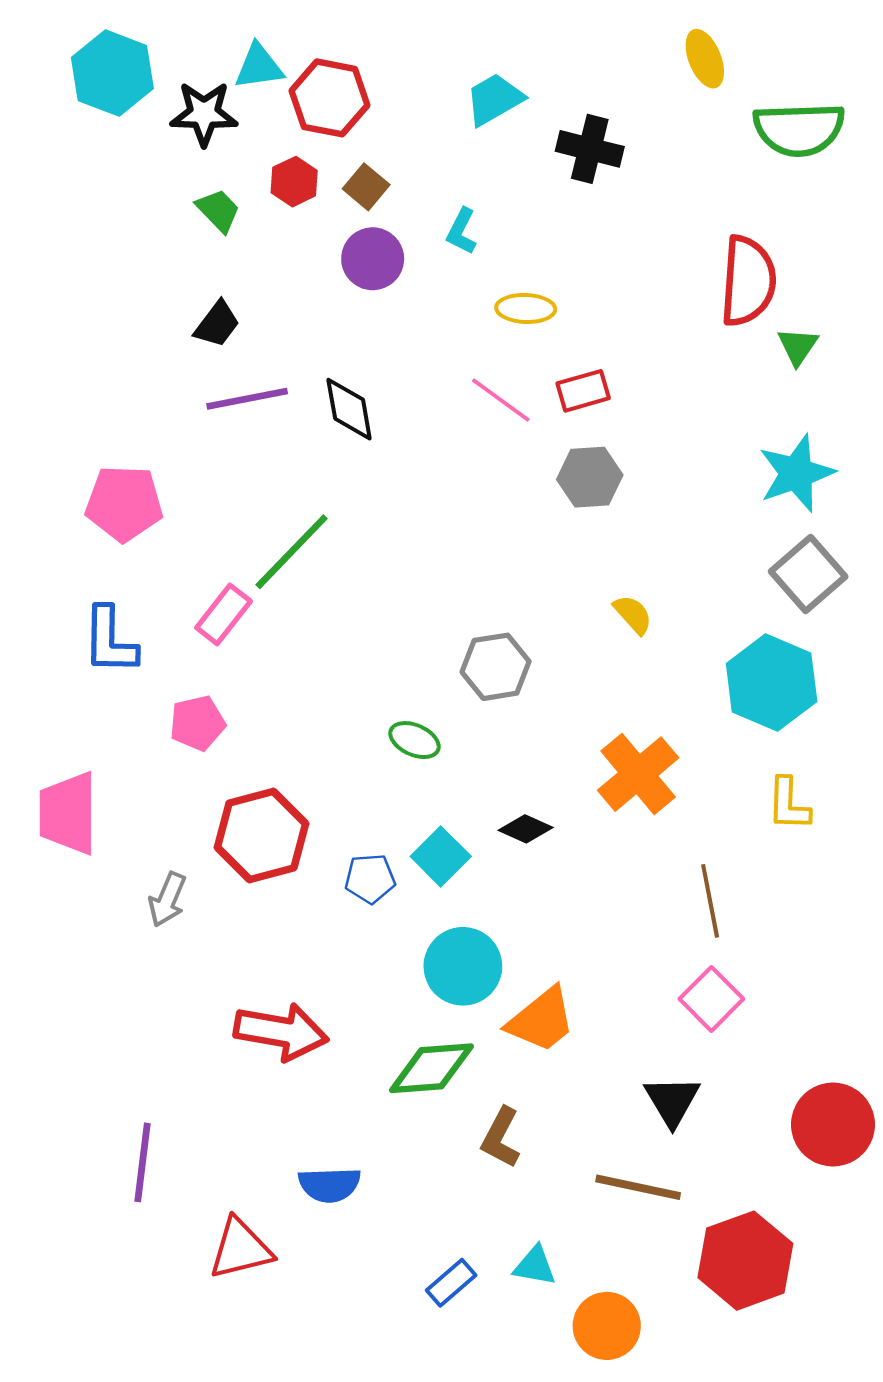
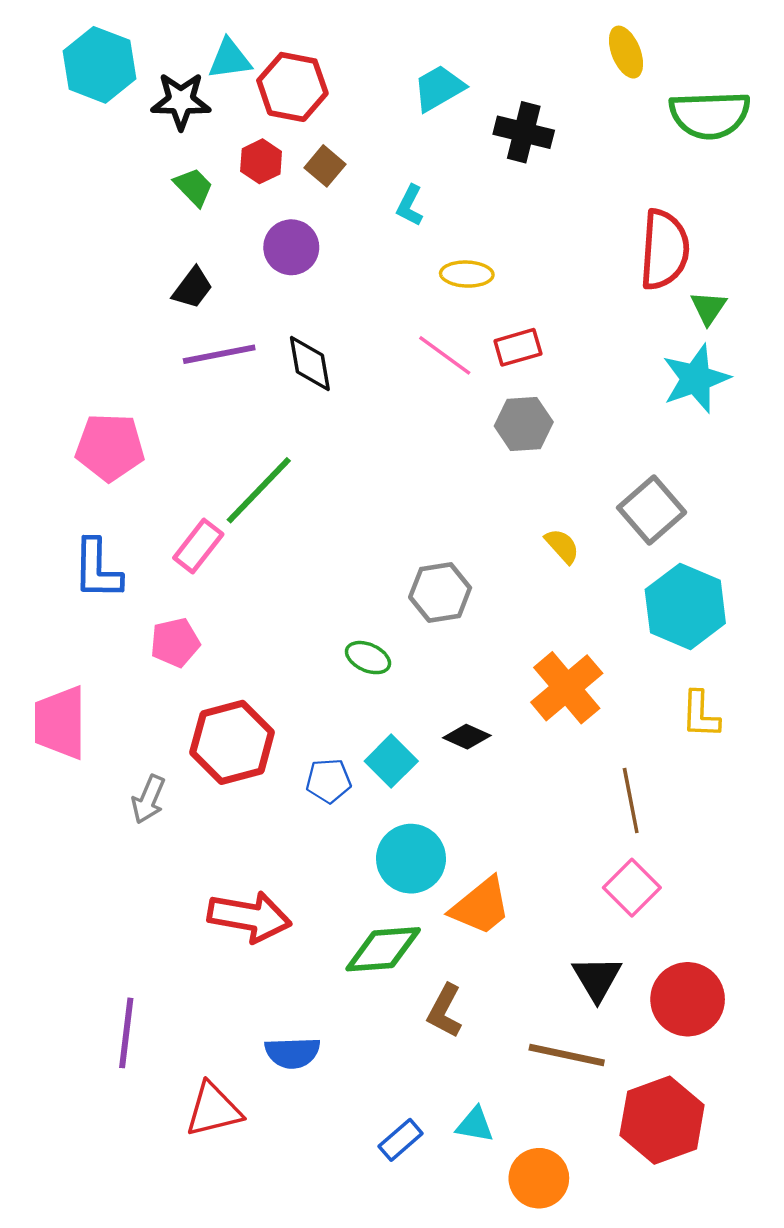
purple circle: (373, 259) -> (291, 247), moved
cyan star: (796, 473) -> (696, 379), moved
gray square: (808, 574) -> (652, 510), moved
red circle: (833, 1125) -> (688, 999), moved

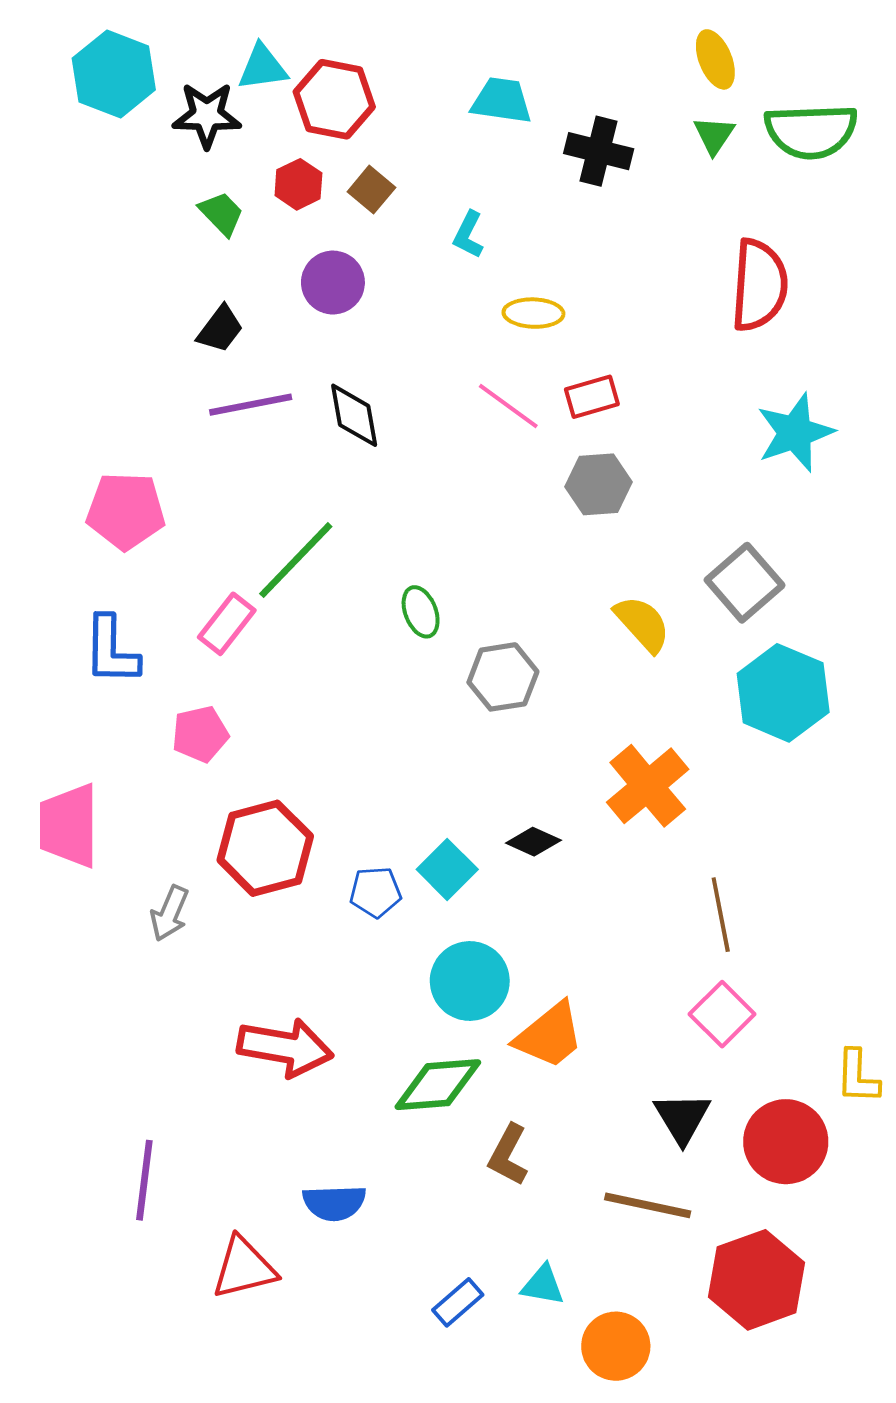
cyan trapezoid: (439, 88) -> (502, 101), turned 38
green triangle: (709, 308) -> (714, 135), moved
yellow semicircle: (562, 546) -> (642, 624), size x1.4
green ellipse: (368, 658) -> (421, 612), moved, turned 45
yellow L-shape: (700, 715) -> (857, 1077), moved

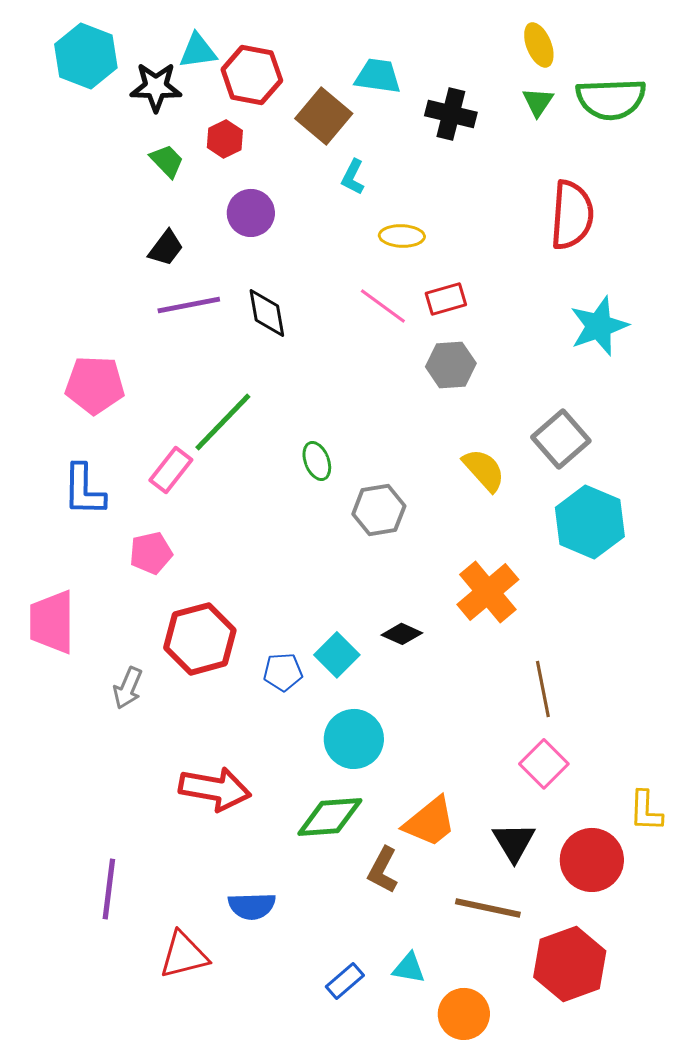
brown square: (371, 190) -> (324, 116), moved, size x1.6
orange trapezoid: (549, 1035) -> (430, 822), moved

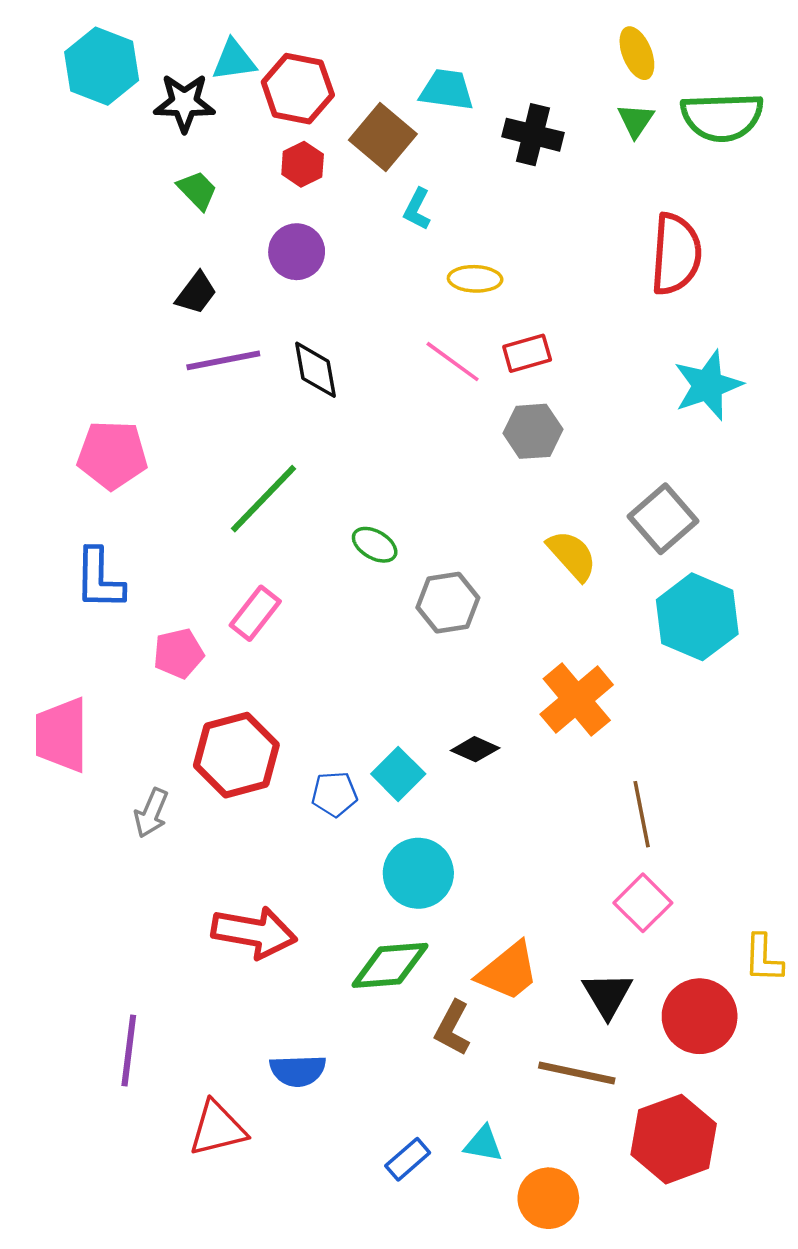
red hexagon: (225, 139) -> (303, 164), moved
green ellipse: (317, 461) -> (375, 545), turned -39
pink rectangle: (171, 470) -> (255, 613), moved

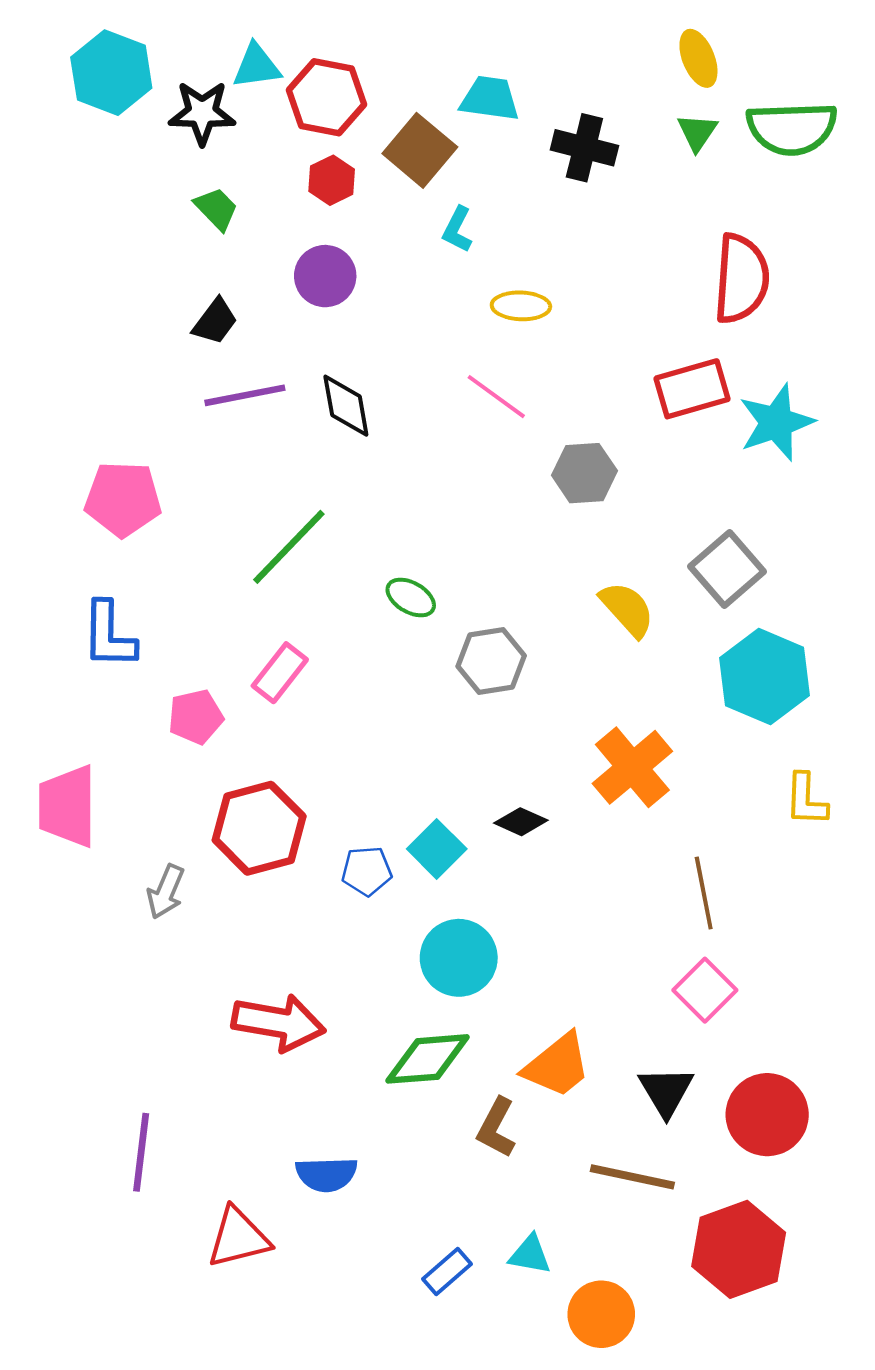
red rectangle: (527, 353) -> (692, 389), moved, size x1.4
yellow L-shape: (763, 958) -> (806, 800), moved

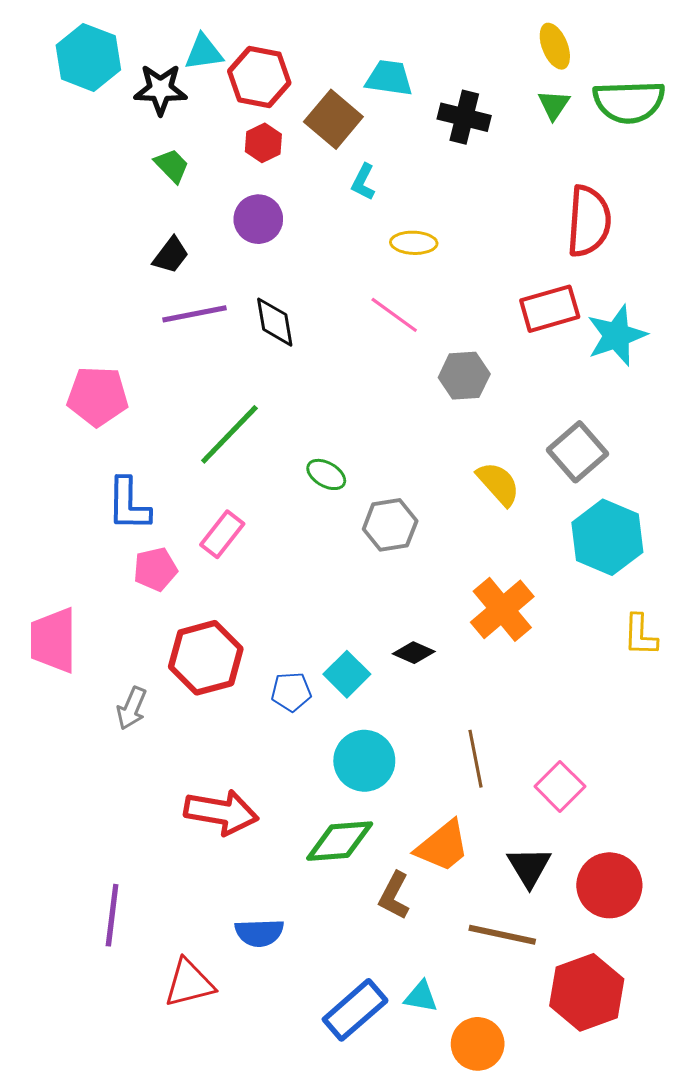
blue L-shape: (109, 635) -> (129, 504), moved
brown line: (704, 893) -> (476, 759), moved
blue rectangle: (447, 1271) -> (355, 1010), size x1.6

